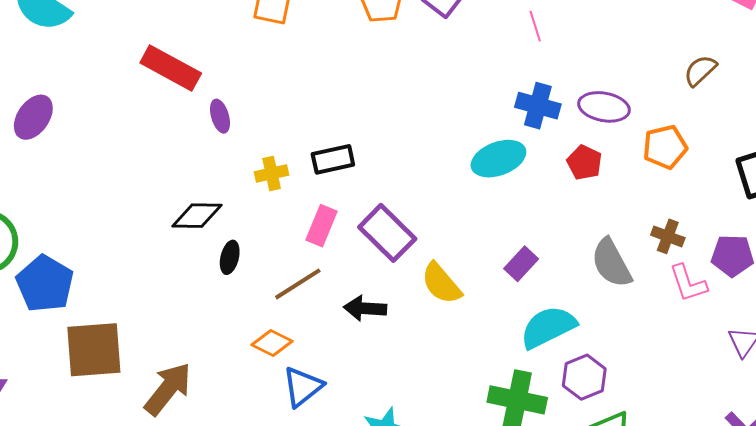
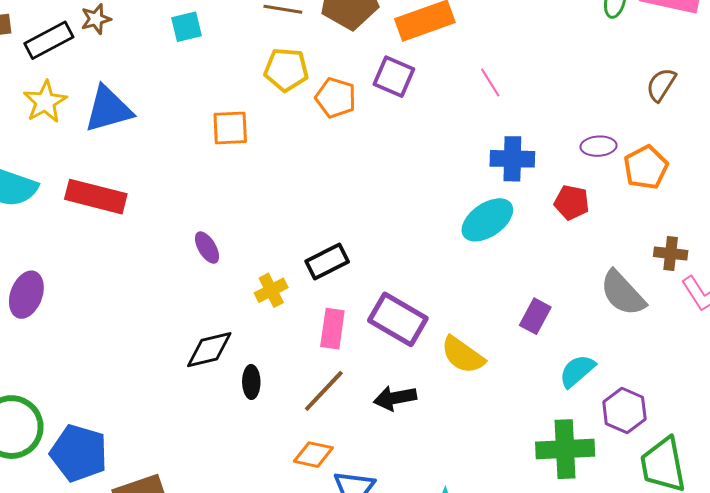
red rectangle: (171, 68) -> (96, 197), moved
purple ellipse: (604, 107) -> (599, 146), moved, size x0.7
cyan semicircle: (548, 327) -> (577, 371), size x0.7

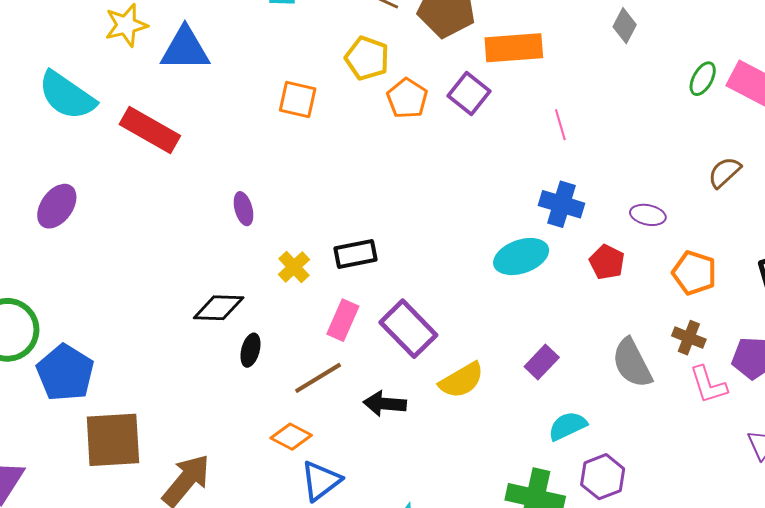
orange pentagon: (646, 167) -> (694, 273), moved, turned 30
yellow cross: (271, 290) -> (294, 267), turned -32
yellow semicircle: (463, 355) -> (462, 380), turned -81

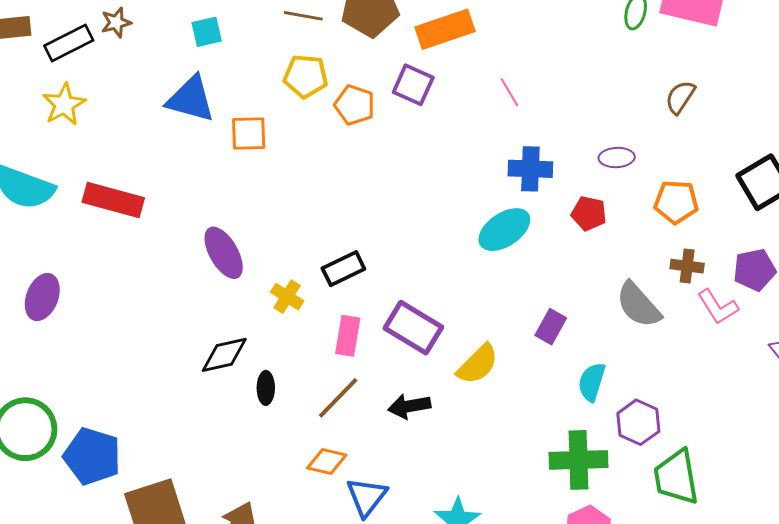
blue triangle: (185, 49) -> (191, 99), moved, turned 30
purple ellipse: (243, 209) -> (224, 253), size x1.6
cyan semicircle: (568, 426) -> (592, 382), turned -33

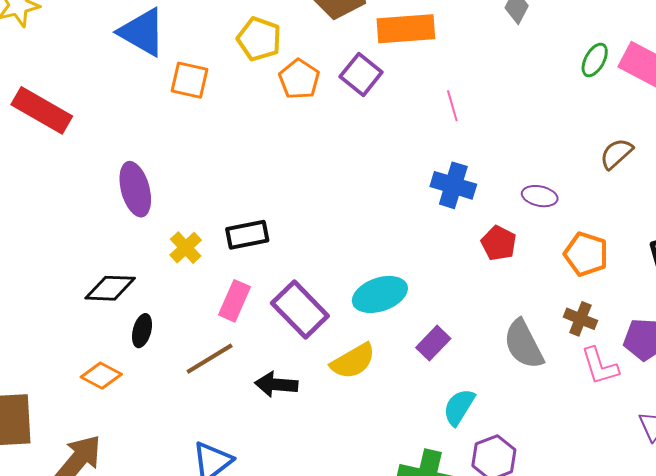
cyan ellipse: (504, 230) -> (380, 294), moved
orange diamond: (327, 461) -> (101, 376), moved

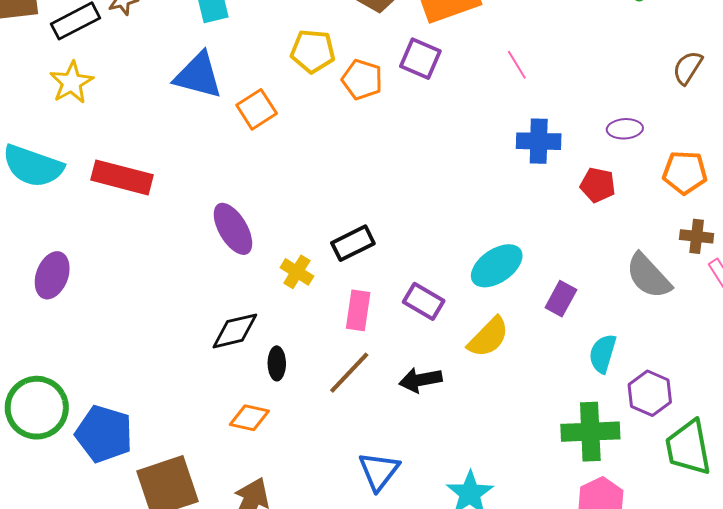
orange square: (190, 80) -> (257, 109), turned -30
purple rectangle: (300, 309) -> (424, 301), size x0.7

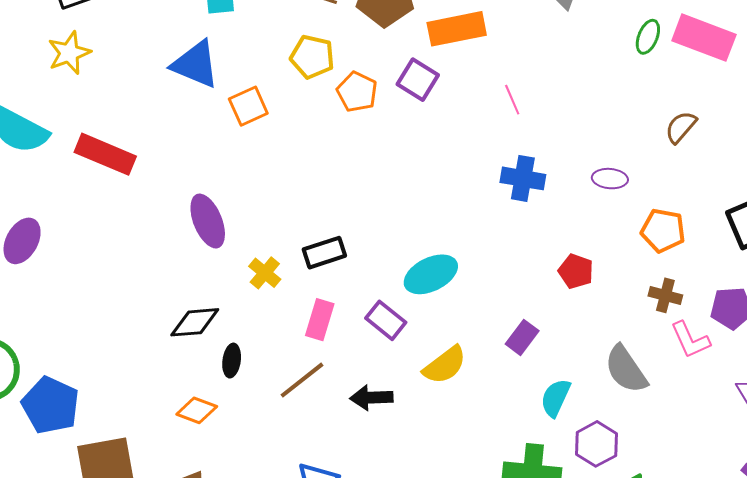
red pentagon: (598, 185) -> (576, 271), moved
cyan ellipse: (497, 266) -> (431, 274), moved
gray semicircle: (648, 276) -> (626, 369), moved

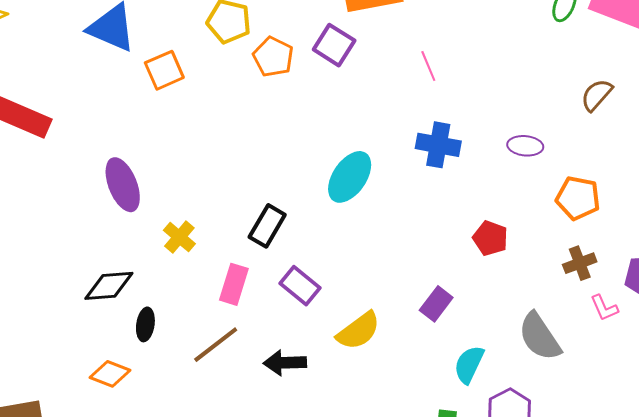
black rectangle: (324, 253) -> (267, 226), moved, turned -42
cyan ellipse: (431, 274) -> (350, 177), moved, turned -30
brown cross: (665, 295) -> (580, 263), turned -36
pink L-shape: (690, 340) -> (604, 308), size x0.7

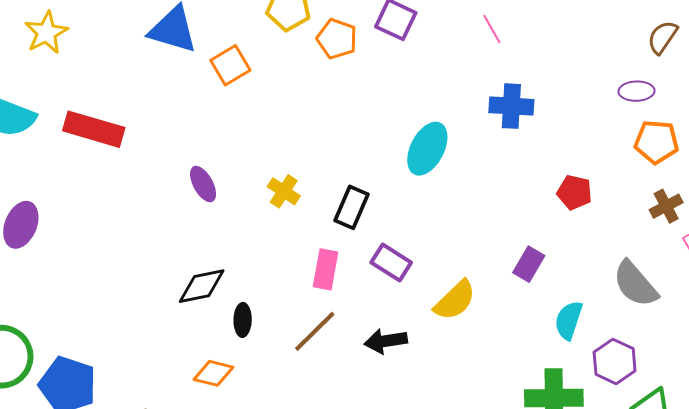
purple ellipse: (525, 146) -> (636, 91), moved
purple ellipse: (123, 185) -> (203, 184), size x0.7
yellow cross: (179, 237) -> (284, 191), moved

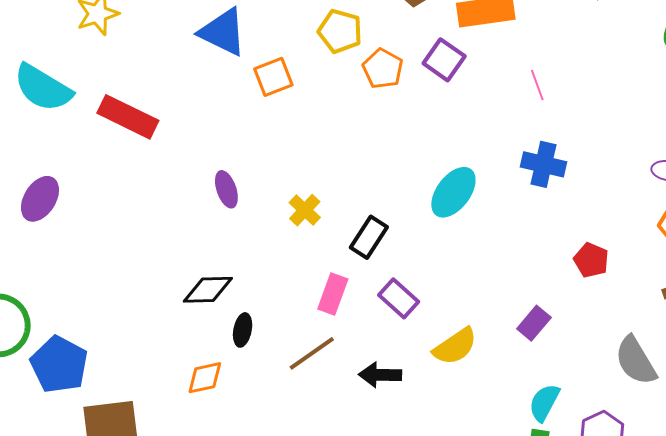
cyan semicircle: (569, 320) -> (544, 403), moved
orange diamond: (213, 373) -> (205, 378), turned -36

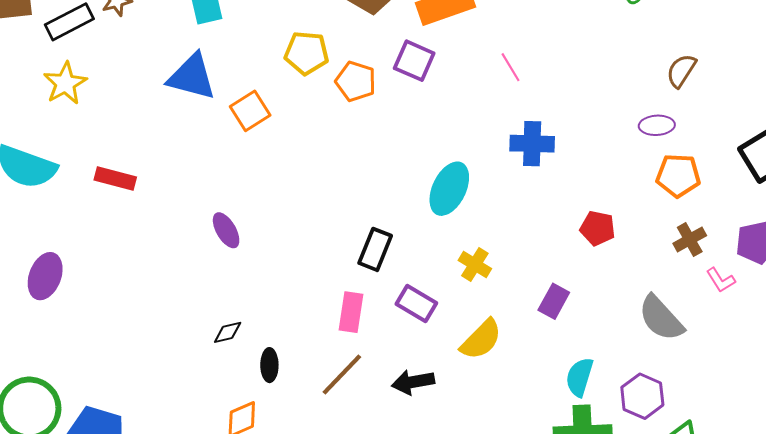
red rectangle: (128, 117) -> (115, 179), size x0.7
yellow cross: (305, 210) -> (475, 265), moved
black diamond: (208, 290) -> (228, 332), size x0.6

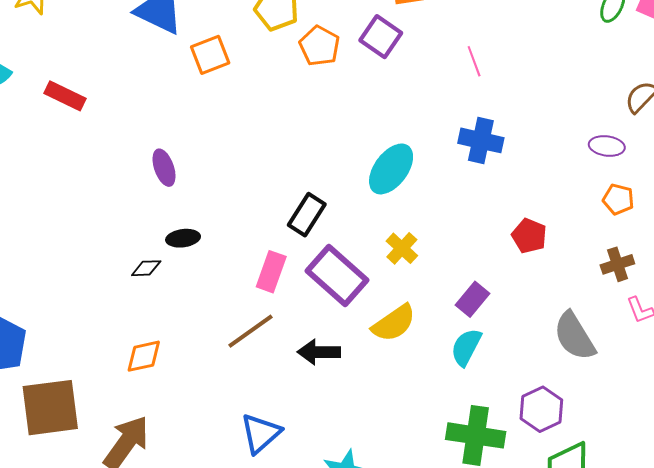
orange pentagon: (678, 175) -> (618, 199), size x0.7
purple rectangle: (416, 303) -> (337, 276), size x1.5
black ellipse: (269, 365) -> (183, 238), moved, turned 72
cyan semicircle: (579, 377) -> (466, 347), moved

